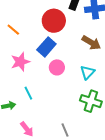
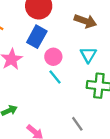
cyan line: (28, 93) -> (55, 77), moved

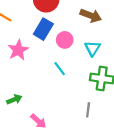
pink circle: (53, 57) -> (65, 40), moved
gray line: (77, 124) -> (88, 110), moved, turned 40

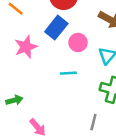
cyan line: (60, 69) -> (68, 73), turned -64

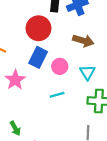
green arrow: (14, 100) -> (15, 128), turned 88

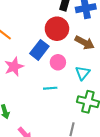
red circle: (39, 28) -> (57, 29), moved

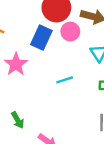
pink circle: (58, 62) -> (70, 32), moved

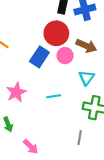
pink star: (16, 64) -> (16, 92), moved

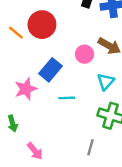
red circle: (56, 33) -> (42, 25), moved
blue rectangle: (39, 57) -> (50, 70), moved

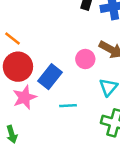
red circle: (42, 25) -> (18, 67), moved

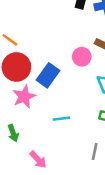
cyan line: (68, 106) -> (61, 119), moved

